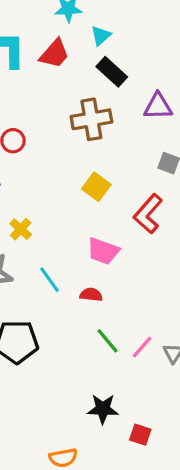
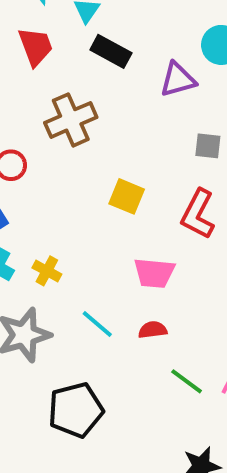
red trapezoid: (54, 54) -> (36, 46), turned -48
brown cross: (91, 119) -> (71, 120), moved

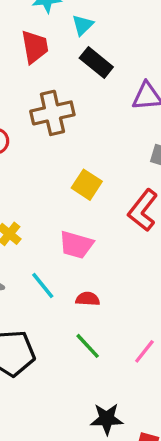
pink trapezoid: (154, 273) -> (76, 245), moved
green line: (187, 381) -> (88, 346), moved

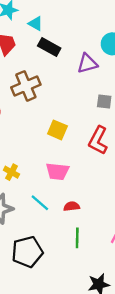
cyan triangle: (83, 25) -> (36, 24), turned -35
green line: (88, 346) -> (77, 238), turned 54

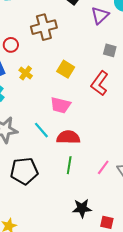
purple triangle: (87, 64) -> (100, 15), turned -36
yellow cross: (11, 172) -> (26, 73), moved
red semicircle: (72, 206) -> (68, 137), size x1.6

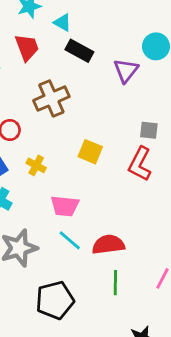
gray square: (110, 50) -> (149, 130), moved
pink trapezoid: (61, 105) -> (65, 206), moved

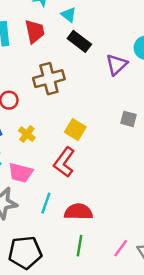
red L-shape: (140, 164) -> (64, 162), moved
pink trapezoid: (65, 206) -> (21, 173), moved
cyan line: (70, 240) -> (46, 203), turned 60

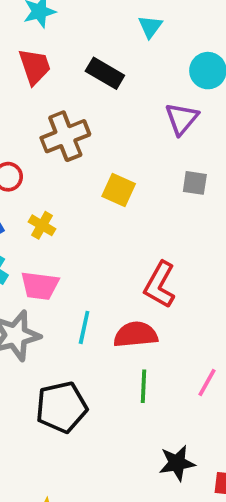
cyan triangle: (69, 15) -> (150, 27), moved, turned 35
purple triangle: (117, 64) -> (182, 119), moved
yellow square: (75, 130) -> (119, 190), moved
red L-shape: (64, 162) -> (160, 285), moved

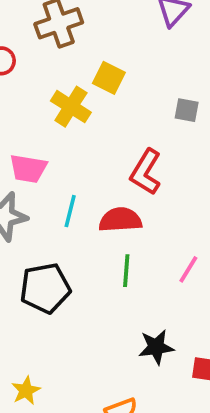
gray square: (195, 183) -> (187, 110), moved
yellow cross: (42, 225) -> (71, 107), moved, size x1.5

